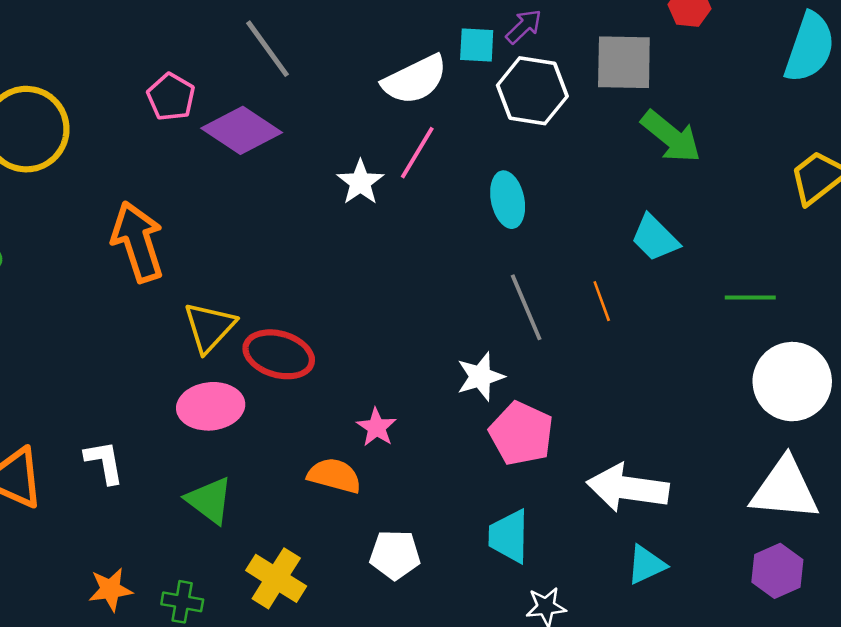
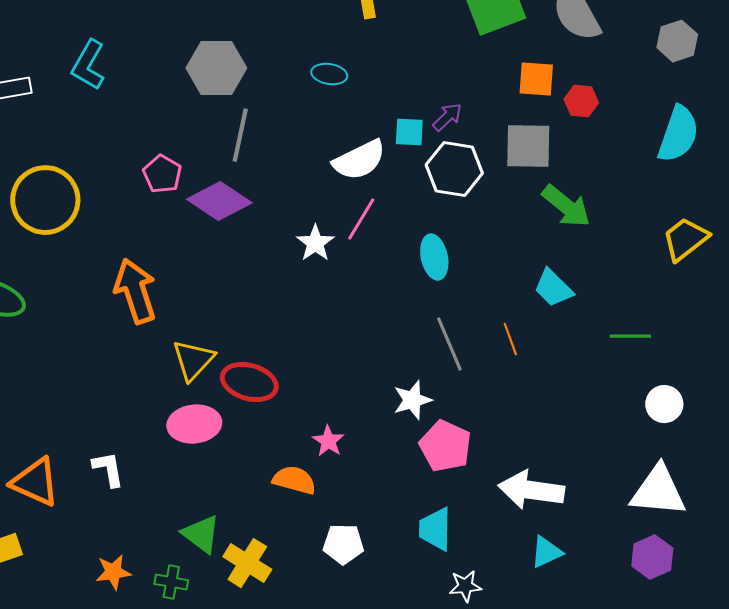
gray line: (268, 49) -> (240, 135), turned 48
white circle: (792, 382) -> (664, 404), size x0.6
green triangle: (209, 500) -> (201, 534), moved

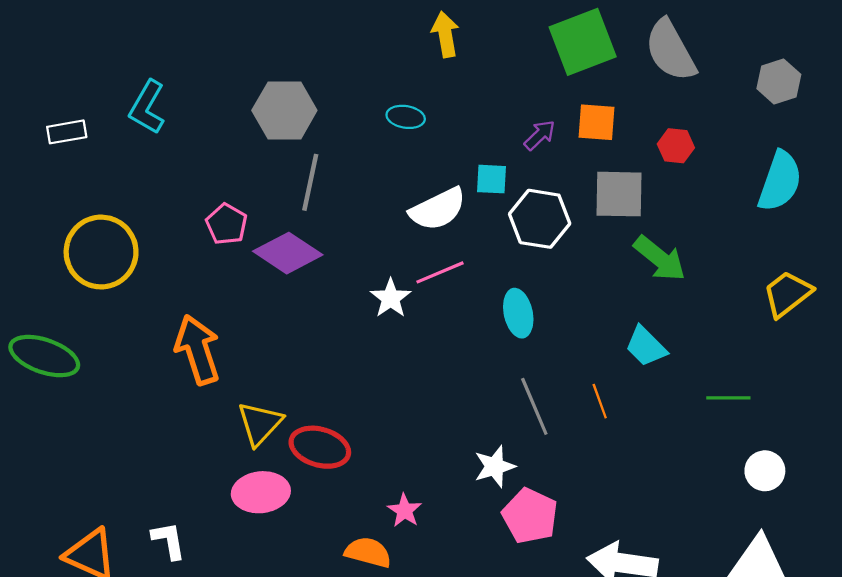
orange square: (536, 79) -> (597, 122), moved
purple arrow: (447, 117) -> (540, 135), moved
pink line: (361, 219) -> (440, 272), turned 36

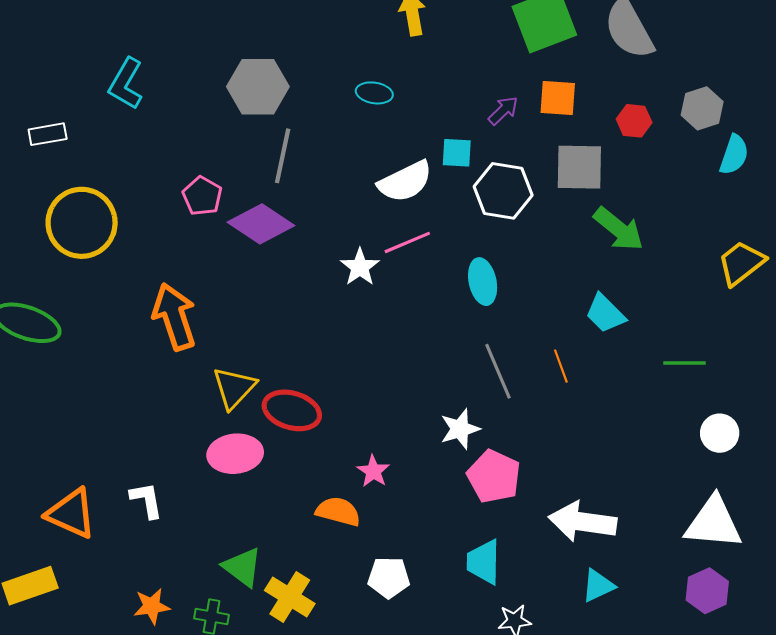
gray hexagon: (779, 82) -> (702, 108), moved
white rectangle: (67, 132) -> (48, 134), moved
cyan semicircle: (780, 181) -> (734, 155), size x0.7

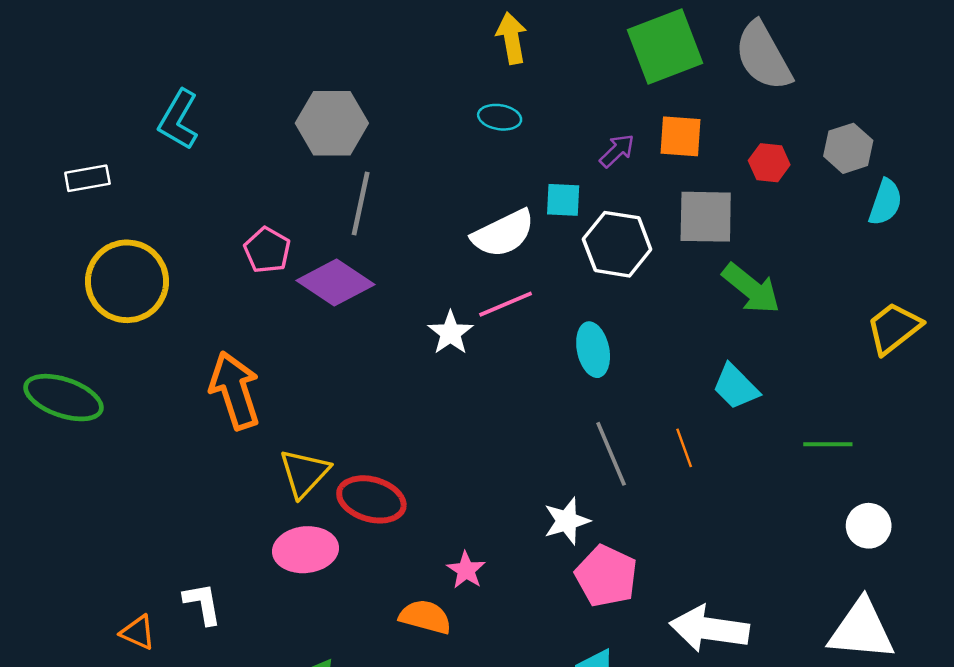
cyan ellipse: (374, 93) -> (500, 117), moved
orange triangle: (71, 513) -> (138, 632), moved, size x0.6

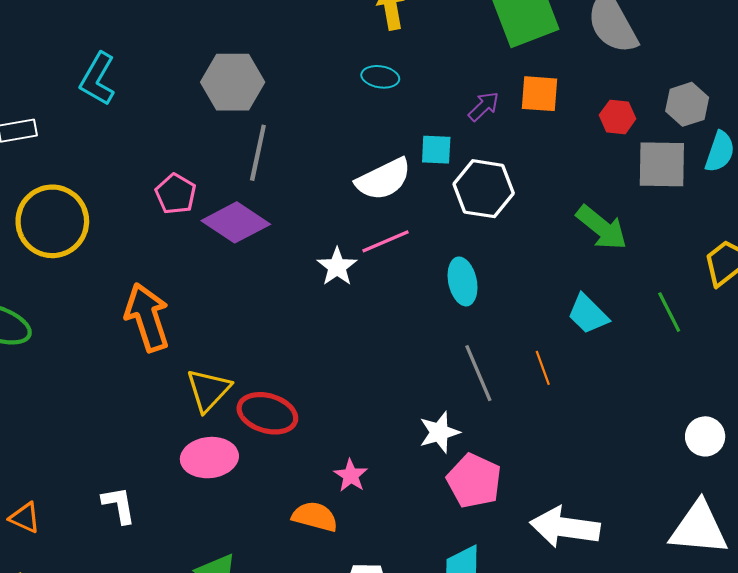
gray square: (706, 217) -> (662, 164), moved
green line: (828, 444) -> (669, 312), moved, turned 63
orange triangle: (138, 632) -> (25, 518), moved

